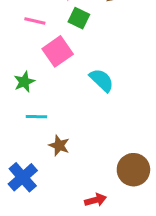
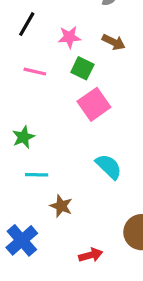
pink square: (58, 51) -> (94, 104), moved
cyan semicircle: (102, 80) -> (109, 167), moved
red arrow: (96, 200) -> (91, 255), moved

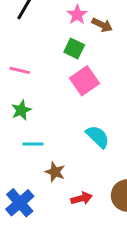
pink star: (69, 37) -> (77, 15), moved, turned -30
pink line: (35, 72) -> (20, 70), moved
red arrow: (91, 255) -> (82, 198), moved

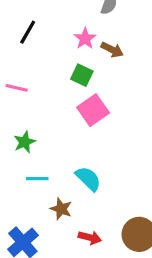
pink line: (20, 70) -> (17, 88), moved
cyan semicircle: (98, 137) -> (88, 179), moved
red arrow: (82, 198) -> (90, 238), turned 30

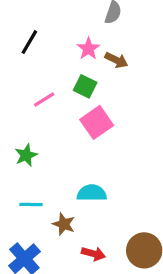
pink line: (17, 88) -> (44, 99), moved, turned -45
cyan line: (37, 179) -> (31, 204), moved
cyan semicircle: (88, 179) -> (92, 193), turned -44

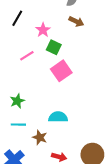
pink star: (88, 49) -> (43, 30), moved
brown arrow: (116, 60) -> (76, 21), moved
green star: (26, 155) -> (17, 101), moved

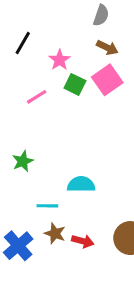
pink square: (61, 71) -> (107, 80), moved
cyan line: (18, 125) -> (47, 206), moved
brown star: (40, 137) -> (55, 233), moved

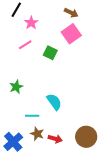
pink star: (60, 60) -> (31, 23), moved
green square: (75, 84) -> (50, 53), moved
cyan semicircle: (81, 184) -> (54, 102), turned 54

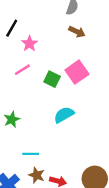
pink square: (71, 34) -> (77, 72), moved
cyan semicircle: (54, 102) -> (64, 115), moved, turned -84

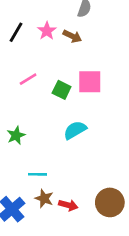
brown arrow: (77, 32) -> (72, 36), moved
pink star: (30, 44) -> (47, 31), moved
pink square: (77, 72) -> (90, 82), turned 35

